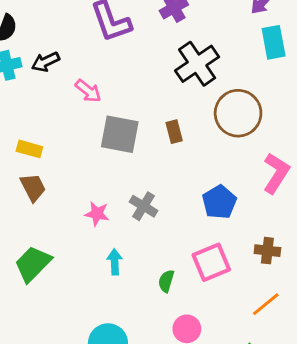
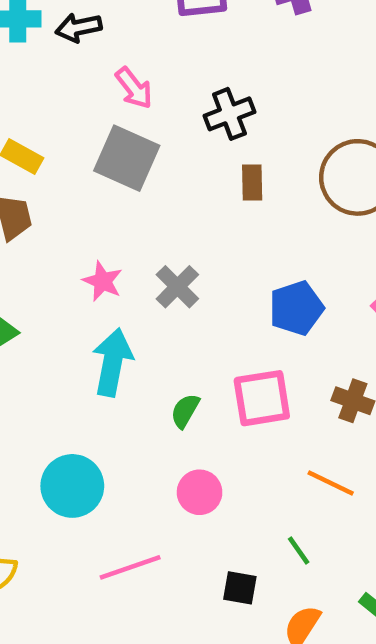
black cross: (197, 64) -> (229, 114), moved, size x0.7
gray square: (120, 134) -> (127, 158), moved
cyan arrow: (115, 262) -> (112, 362), size x1.6
orange line: (266, 304) -> (331, 483), turned 52

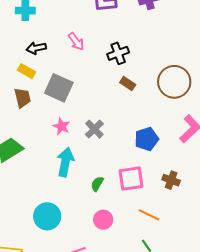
black arrow: (79, 28) -> (36, 48), moved
gray square: (127, 158) -> (59, 88), moved
brown rectangle: (252, 182) -> (128, 84), turned -56
orange line: (331, 483) -> (149, 215), moved

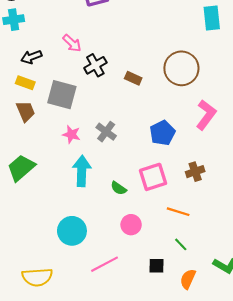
black cross: (118, 53) -> (95, 65), moved
brown cross: (171, 180) -> (195, 172), turned -30
green semicircle: (97, 184) -> (119, 188), turned -77

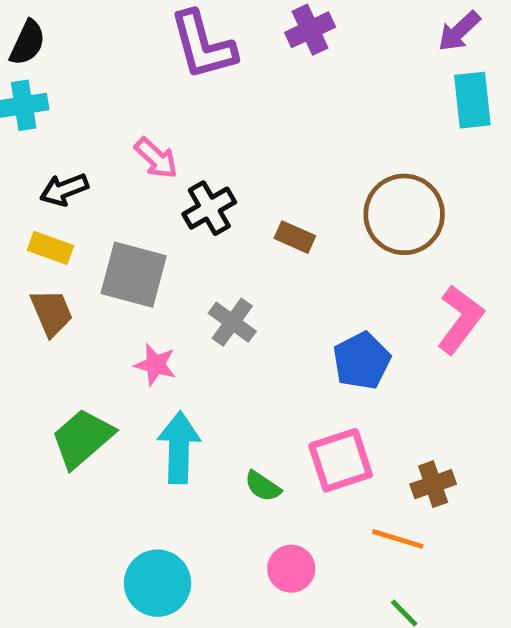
gray cross: (106, 132) -> (232, 322), moved
green trapezoid: (21, 168) -> (82, 438), moved
brown cross: (195, 172) -> (433, 484), moved

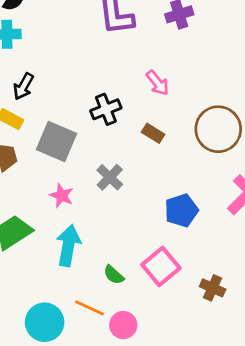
pink arrow: (156, 158) -> (158, 83), moved
black arrow: (64, 190) -> (23, 86), turned -48
pink square: (341, 460) -> (161, 266), turned -30
brown cross: (433, 484) -> (213, 288), turned 35
orange line: (398, 539) -> (90, 308), moved

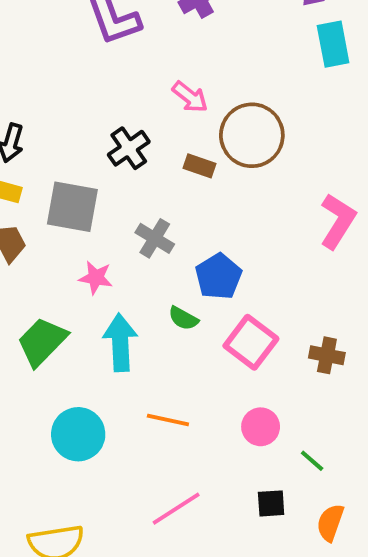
brown circle: (218, 129) -> (252, 135), moved
blue pentagon: (181, 210) -> (219, 276), moved
green semicircle: (114, 275) -> (183, 318), moved
cyan circle: (45, 322) -> (78, 434), moved
pink circle: (123, 325) -> (261, 427), moved

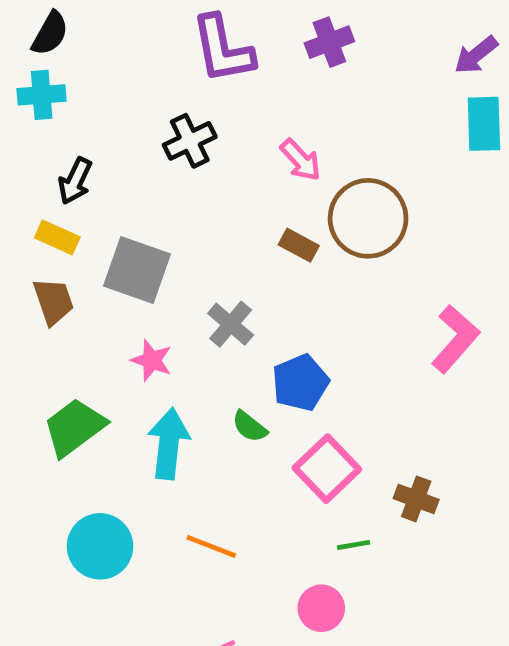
black cross: (129, 148) -> (190, 141), moved
pink circle: (261, 427) -> (321, 608), moved
green line: (312, 461) -> (354, 545), moved, turned -60

